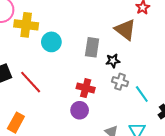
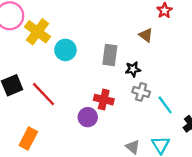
yellow cross: (26, 25) -> (37, 32), turned 30
brown triangle: (125, 30) -> (146, 35), size x0.6
purple circle: (80, 110) -> (88, 117), moved

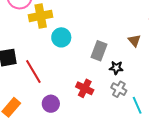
yellow cross: (37, 32) -> (41, 16), turned 30
purple circle: (88, 117) -> (51, 104), moved

